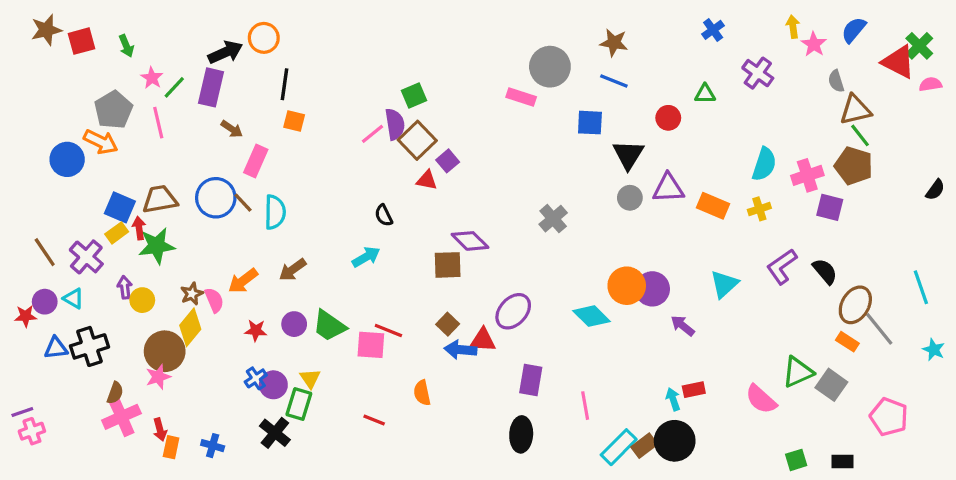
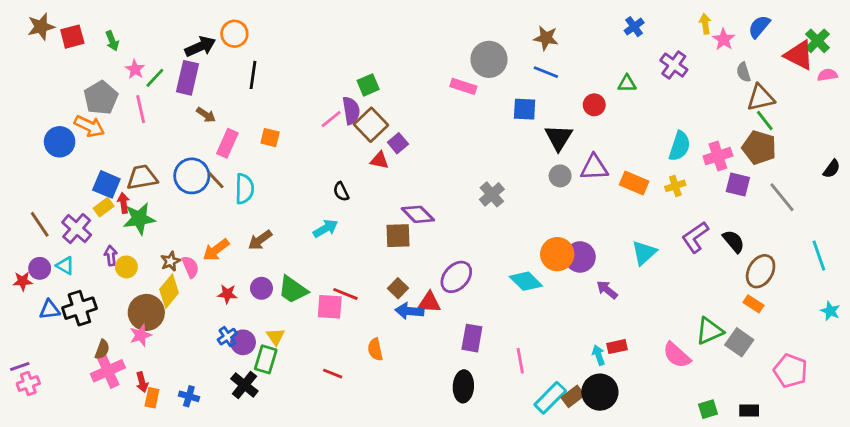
orange square: (294, 121) -> (270, 138), moved
gray line: (879, 329) -> (782, 197), moved

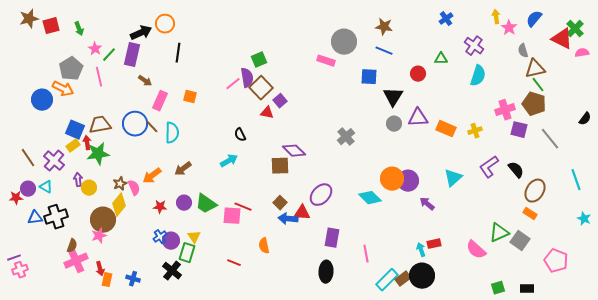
cyan semicircle: (680, 146) -> (478, 76), moved

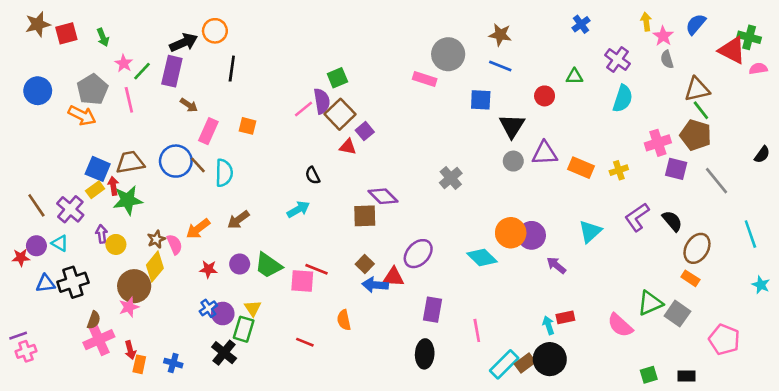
green cross: (575, 29) -> (749, 37), turned -30
gray semicircle: (523, 51) -> (667, 59), moved
blue circle: (42, 100) -> (38, 91), moved

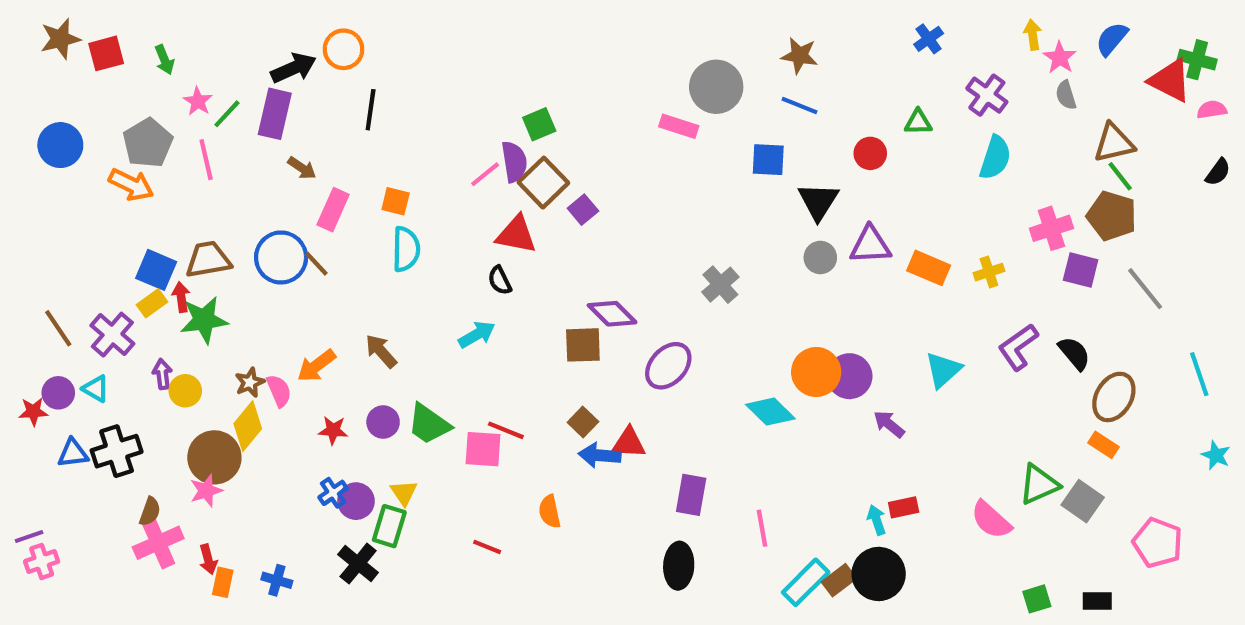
red triangle: (348, 147) -> (516, 235), moved, size x1.5
black semicircle: (762, 155) -> (1218, 172), moved
cyan semicircle: (224, 173) -> (406, 249), moved
brown arrow: (238, 220) -> (381, 351), turned 85
purple ellipse: (418, 254) -> (668, 366), moved

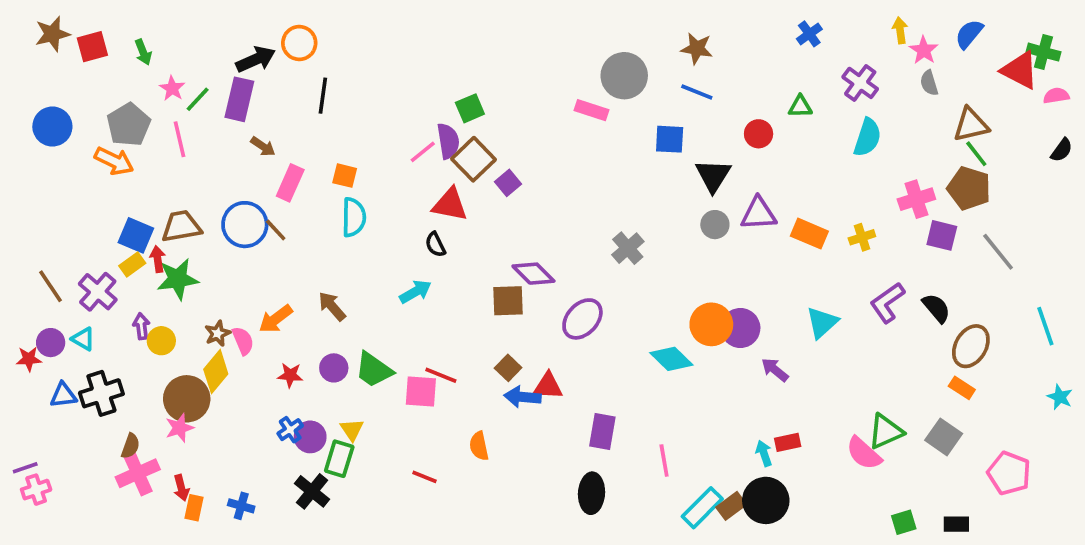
green triangle: (1039, 484) -> (886, 431), moved

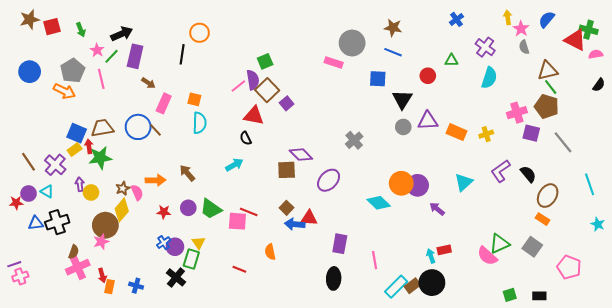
orange circle: (299, 43) -> (200, 33), moved
black arrow: (256, 59) -> (122, 34), moved
orange arrow: (276, 319) -> (156, 180), turned -144

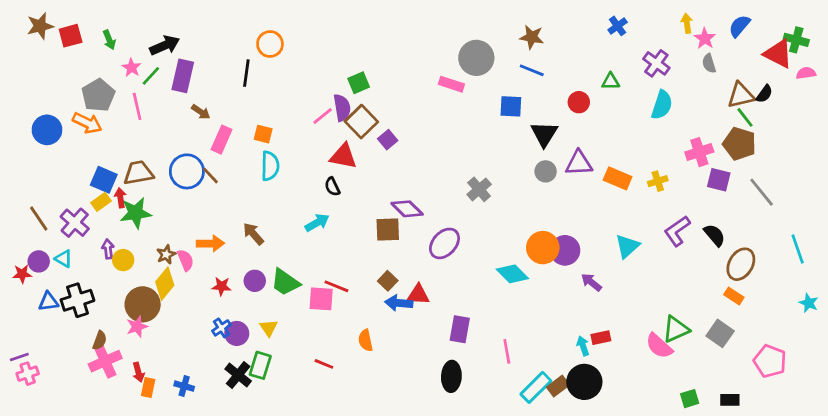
blue circle: (30, 72) -> (47, 130), moved
black semicircle: (599, 85) -> (764, 94), moved
green rectangle: (191, 259) -> (260, 365), moved

